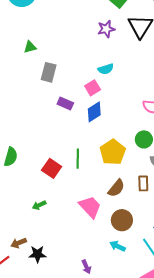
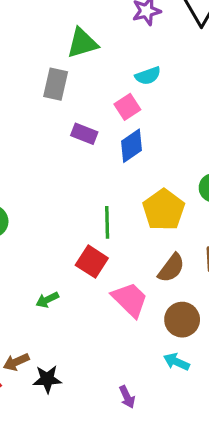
green triangle: (30, 47) -> (82, 43), moved, size x1.5
red square: (52, 168) -> (92, 262), moved

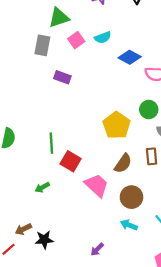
pink square: (127, 107) -> (76, 40), moved
blue diamond: (131, 146) -> (130, 57), moved, turned 65
green line: (107, 222) -> (51, 143), moved
purple arrow: (127, 397) -> (97, 249), turned 72

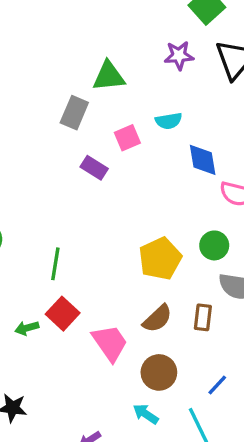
pink square: (76, 40) -> (127, 138), moved
blue diamond: (130, 57) -> (203, 160), turned 40
red square: (71, 161) -> (63, 314), moved

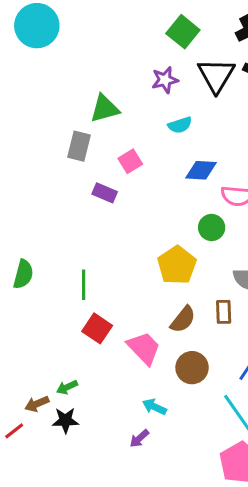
cyan semicircle: (169, 121) -> (180, 125), moved
blue diamond: (203, 160) -> (201, 170), turned -68
green circle: (214, 245) -> (212, 228), moved
green arrow: (27, 328) -> (67, 387), moved
cyan arrow: (146, 414) -> (154, 407), moved

